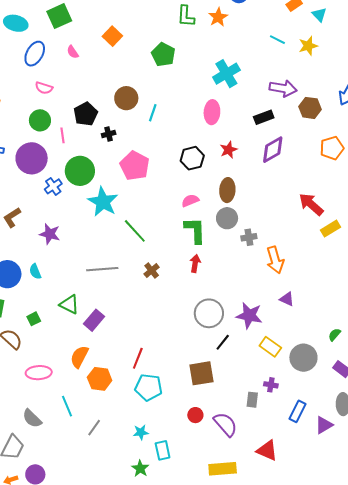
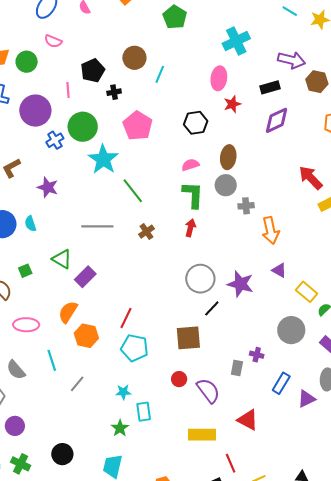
green circle: (40, 120) -> (27, 62), moved
red star: (229, 150) -> (232, 104), moved
yellow rectangle: (270, 347) -> (307, 292), moved

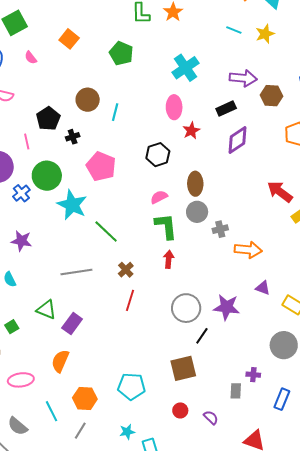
orange arrow: (271, 230) -> (248, 250), turned -64
red line: (126, 318) -> (130, 300), moved
orange hexagon: (86, 336) -> (85, 398), moved
purple semicircle: (208, 391) -> (211, 417), size x0.6

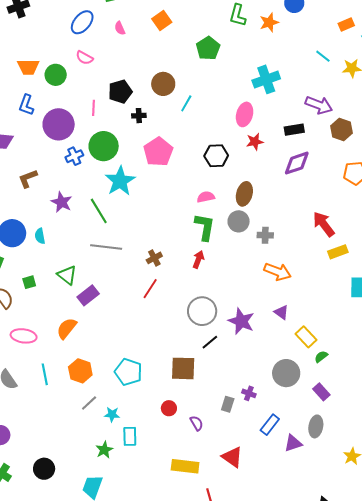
gray cross: (220, 229) -> (265, 235), moved
green line: (106, 231) -> (99, 211), moved
gray line: (80, 431) -> (89, 403), moved

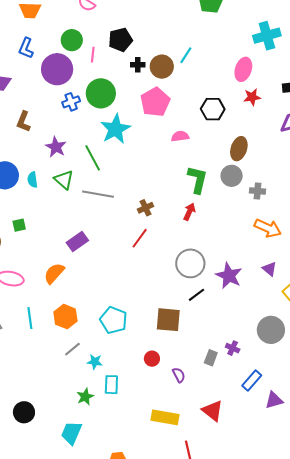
green circle: (56, 75) -> (72, 40), moved
brown circle: (163, 84) -> (162, 67), moved
brown L-shape: (28, 179) -> (23, 122), turned -50
pink semicircle: (206, 197) -> (180, 136), moved
green triangle: (67, 275) -> (64, 180), moved

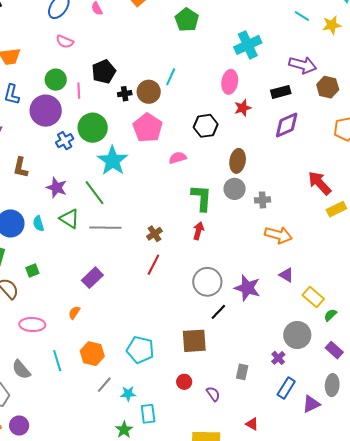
orange semicircle: (54, 273) -> (74, 313), size x0.6
purple cross: (233, 348) -> (278, 358), moved, turned 32
red triangle: (213, 411) -> (252, 424), size x0.6

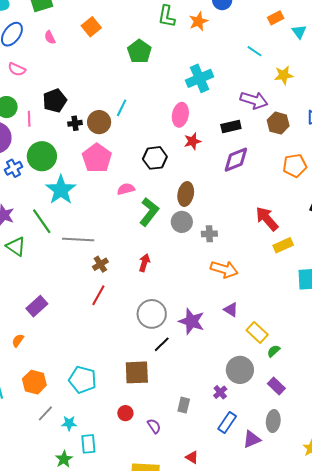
yellow star: (332, 25) -> (284, 75), moved
green L-shape: (201, 198) -> (149, 212), moved, turned 32
gray line: (105, 228) -> (78, 239), moved

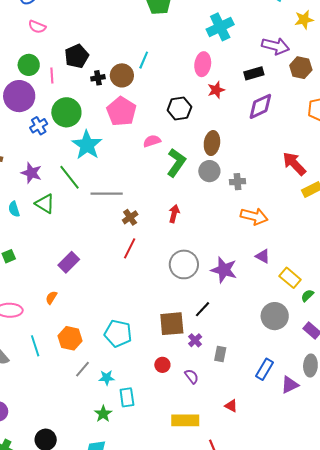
black line: (162, 344) -> (203, 309), moved
purple cross: (220, 392) -> (195, 340), moved

